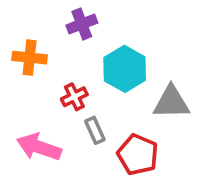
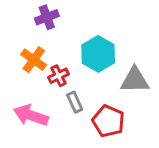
purple cross: (82, 24) -> (47, 17), moved
orange cross: (30, 58) -> (34, 60), moved, turned 30

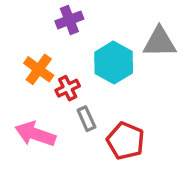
purple cross: (47, 17) -> (69, 20), moved
gray triangle: (135, 80) -> (160, 42), moved

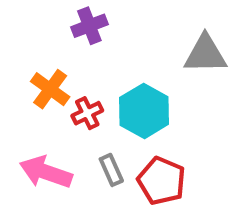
cyan hexagon: (114, 63) -> (144, 111), moved
gray rectangle: (86, 119) -> (111, 170), moved

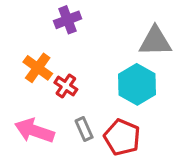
cyan hexagon: (144, 111) -> (137, 84), moved
red cross: (87, 113) -> (66, 86), turned -30

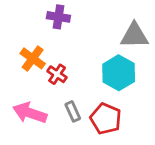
purple cross: (68, 20) -> (58, 17), turned 30

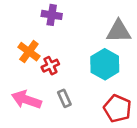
red cross: (57, 74) -> (50, 66), turned 30
red pentagon: (106, 119) -> (117, 109), moved

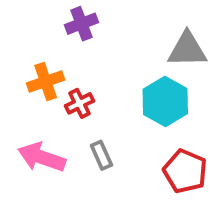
purple cross: (52, 15) -> (81, 24), turned -30
orange cross: (29, 52) -> (46, 81), turned 35

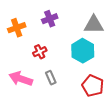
purple cross: (81, 24) -> (50, 19), moved
orange cross: (46, 81) -> (17, 28), moved

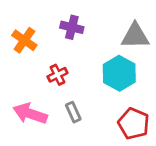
purple cross: (50, 19) -> (72, 27), turned 35
orange cross: (17, 28) -> (24, 40), turned -36

